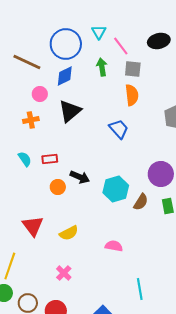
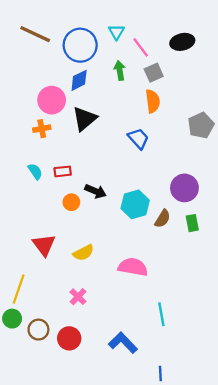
brown line: (27, 62) -> (35, 34), moved
gray square: (133, 69) -> (154, 73), turned -30
pink circle: (40, 94) -> (52, 100), size x1.6
pink semicircle: (114, 246) -> (133, 267), size x1.5

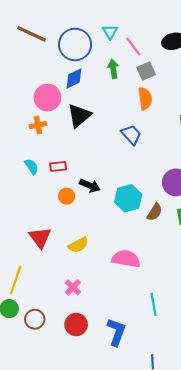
red circle: (69, 338) -> (76, 325), moved
blue L-shape: (123, 343) -> (116, 332), turned 64

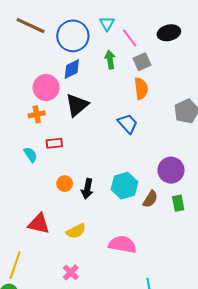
red rectangle: (58, 166) -> (54, 143), moved
black arrow: (90, 186) -> (87, 189), moved, turned 78
red triangle: (40, 238) -> (39, 224), turned -40

